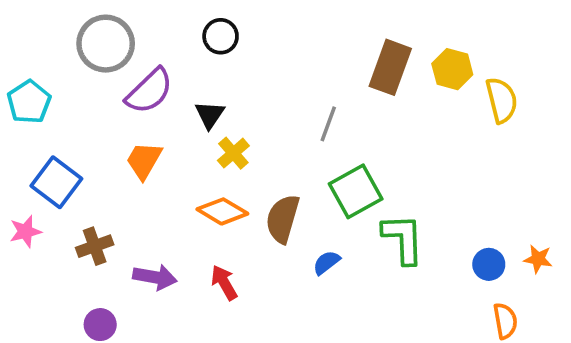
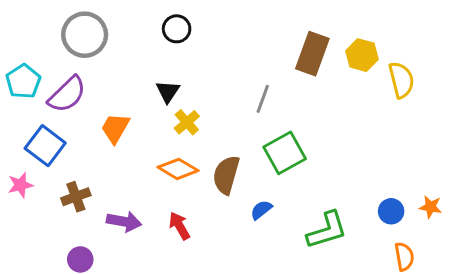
purple semicircle: (149, 91) -> (67, 95), moved
green L-shape: (403, 239) -> (327, 230), moved, turned 75

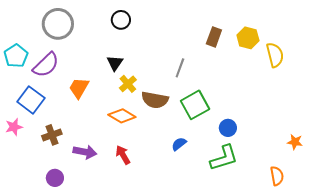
brown rectangle: (312, 54) -> (214, 37), size x0.7
brown semicircle: (226, 175) -> (155, 100), moved, turned -96
blue circle: (391, 211) -> (228, 128), moved

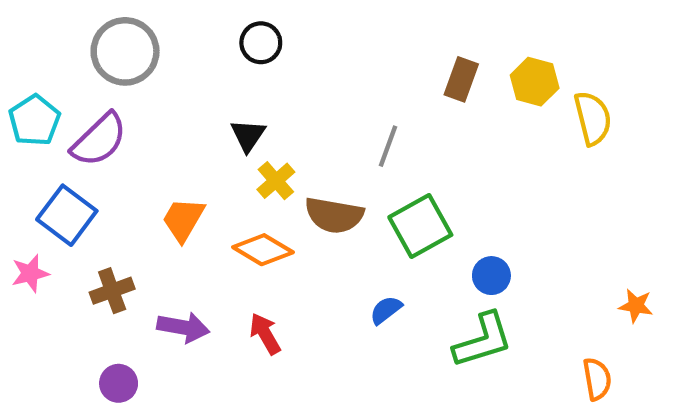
orange trapezoid: (79, 88) -> (183, 220), moved

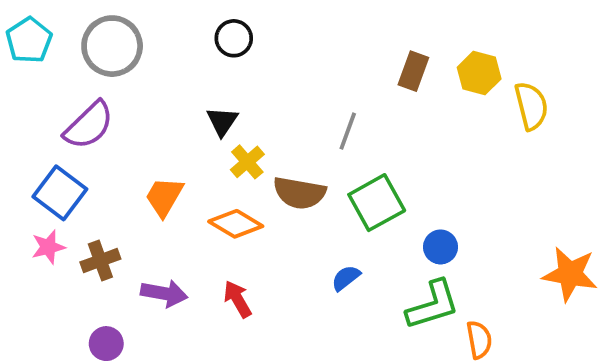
cyan pentagon: (34, 120) -> (29, 40), moved
pink star: (30, 273) -> (48, 247), moved
orange star: (636, 306) -> (570, 274), size x1.8
orange semicircle: (597, 379) -> (479, 340), moved

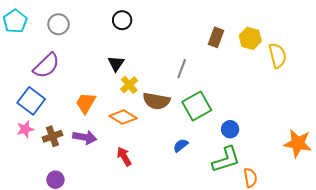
gray circle: (112, 46) -> (58, 24), size x0.7
purple arrow: (164, 293) -> (85, 137), moved

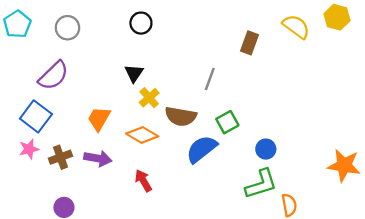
yellow hexagon: (250, 38) -> (337, 17), moved
yellow semicircle: (278, 56) -> (296, 27), moved, turned -40
green square: (197, 106) -> (227, 122), size x0.7
blue semicircle: (181, 145) -> (202, 149), moved, size x1.8

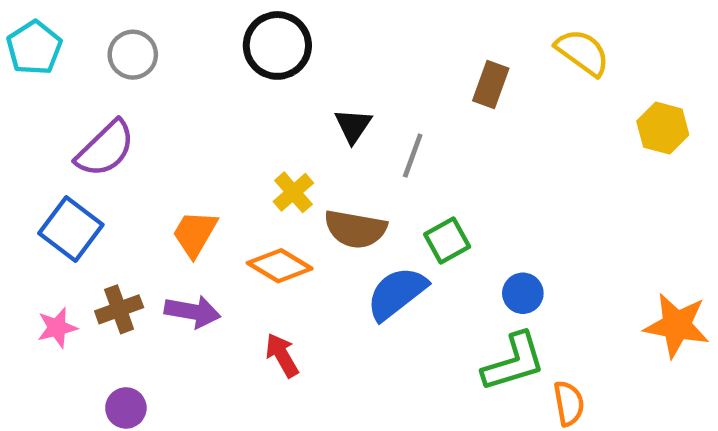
yellow hexagon: (337, 17) -> (663, 128), moved
black circle: (141, 23) -> (277, 45), size x1.5
black triangle: (134, 73) -> (353, 126), moved
pink star: (29, 149) -> (57, 328), moved

